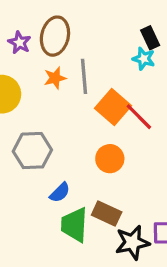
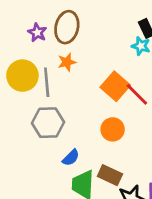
gray line: (84, 76) -> (47, 82), moved

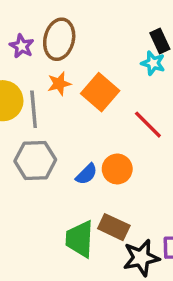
orange square: (115, 86) -> (100, 92), moved
blue semicircle: (71, 158) -> (86, 174), moved

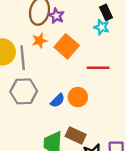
purple star: (22, 46) -> (56, 16), moved
red line: (148, 125) -> (98, 68), turned -45

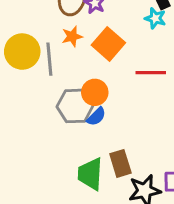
gray hexagon: (24, 91) -> (75, 106), moved
orange circle: (78, 97) -> (95, 92), moved
brown rectangle: (76, 135) -> (120, 163), turned 48

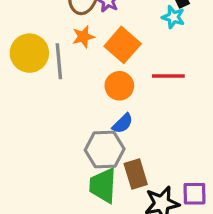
orange circle: (95, 92) -> (119, 86), moved
gray hexagon: (75, 106) -> (105, 150), moved
blue semicircle: (96, 117) -> (123, 123), moved

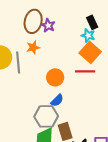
orange square: (123, 45) -> (90, 52), moved

